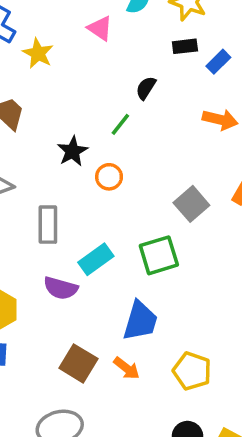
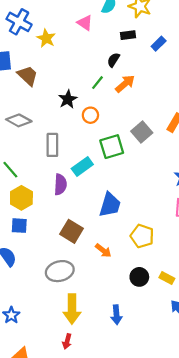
black rectangle: (185, 46) -> (128, 35), moved
orange arrow: (220, 120) -> (125, 84), moved, turned -54
green square: (159, 255) -> (112, 147), moved
purple semicircle: (61, 288) -> (60, 184), turned -102
orange arrow: (127, 368) -> (103, 251), moved

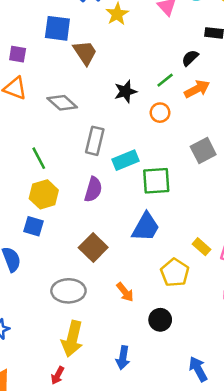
orange circle: (90, 115) -> (160, 113), moved
green square: (112, 147) -> (156, 181), moved
cyan rectangle: (82, 167) -> (126, 160), moved
orange arrow: (103, 251) -> (125, 292), moved
yellow rectangle: (167, 278) -> (202, 247), moved

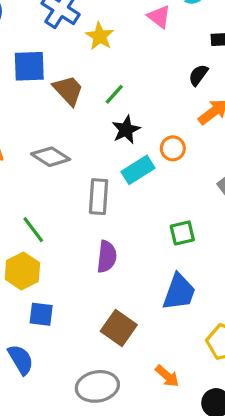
green line: (165, 80) -> (114, 94), moved
cyan rectangle: (126, 160) -> (138, 170), moved
green square: (156, 181) -> (182, 233), size x0.7
yellow hexagon: (44, 194) -> (22, 271), moved

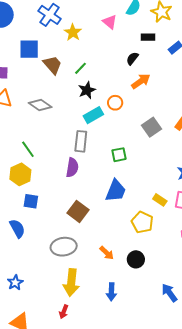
gray rectangle: (99, 197) -> (81, 141), moved
orange arrow: (167, 376) -> (107, 253), moved

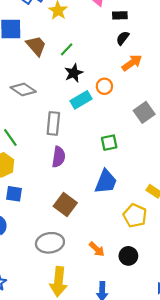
black rectangle: (148, 37) -> (120, 15), moved
gray rectangle: (81, 141) -> (53, 123), moved

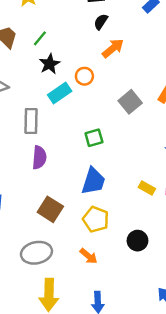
yellow pentagon: (135, 216) -> (96, 219), moved
black circle: (128, 256) -> (137, 241), moved

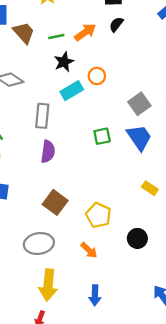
green line: (40, 38) -> (56, 36), turned 35
orange arrow: (113, 48) -> (85, 32), moved
blue trapezoid: (93, 181) -> (139, 137), moved, turned -56

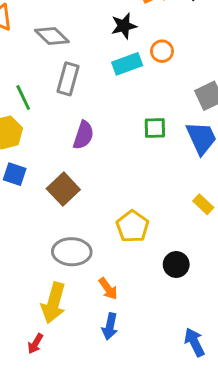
gray rectangle: (42, 116) -> (68, 79), moved
brown square: (55, 202) -> (63, 189), moved
gray ellipse: (39, 244) -> (72, 252), moved
orange arrow: (89, 250) -> (108, 289), moved

